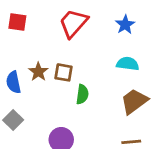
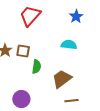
blue star: (125, 25) -> (76, 16), moved
brown trapezoid: (134, 101) -> (62, 79), moved

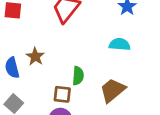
brown square: (23, 51) -> (62, 94), moved

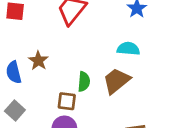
brown trapezoid: (113, 90) -> (116, 81), moved

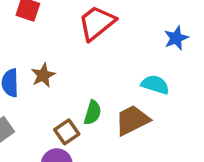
brown square: (67, 101) -> (67, 132), turned 36

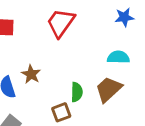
blue star: (176, 38) -> (124, 17), turned 30
brown square: (67, 132) -> (61, 112), turned 30

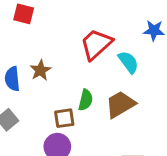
red trapezoid: (61, 23) -> (96, 44), moved
cyan semicircle: (118, 57) -> (128, 62), moved, turned 40

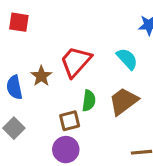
red trapezoid: (96, 44) -> (76, 62), moved

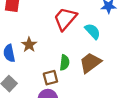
red trapezoid: (76, 62) -> (65, 19), moved

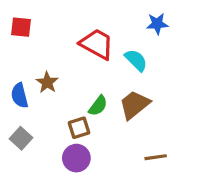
red trapezoid: (65, 19) -> (97, 44), turned 80
green semicircle: (64, 63) -> (98, 106), turned 32

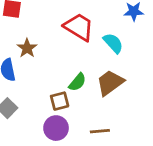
brown star: (47, 82) -> (27, 48), moved
brown line: (156, 157) -> (100, 131), moved

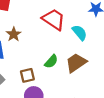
brown square: (60, 101) -> (27, 75), moved

